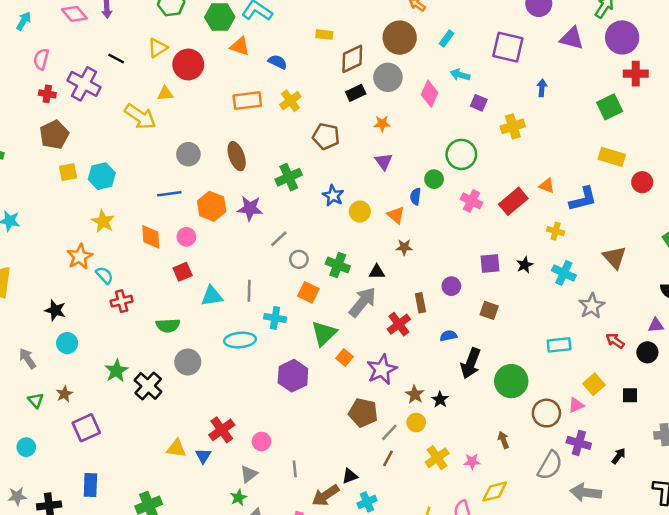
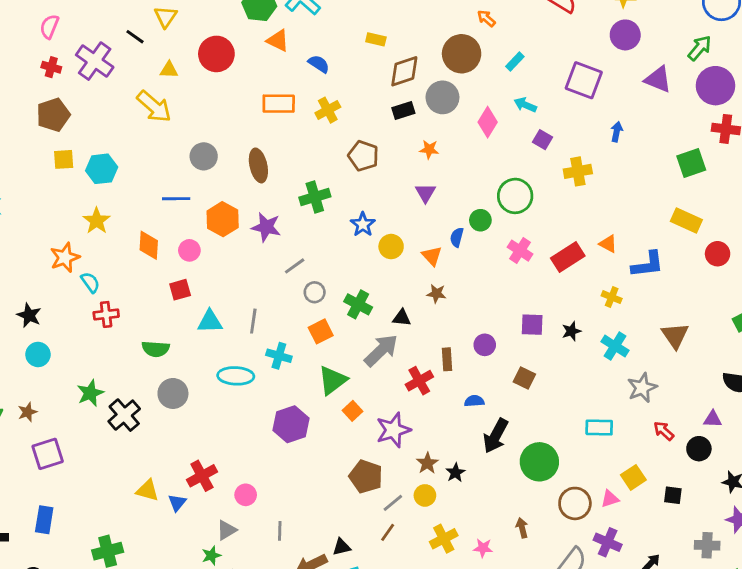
yellow triangle: (158, 48) -> (166, 17), moved, turned -30
yellow triangle: (165, 93) -> (169, 70), moved
orange square: (308, 292) -> (321, 331), turned 30

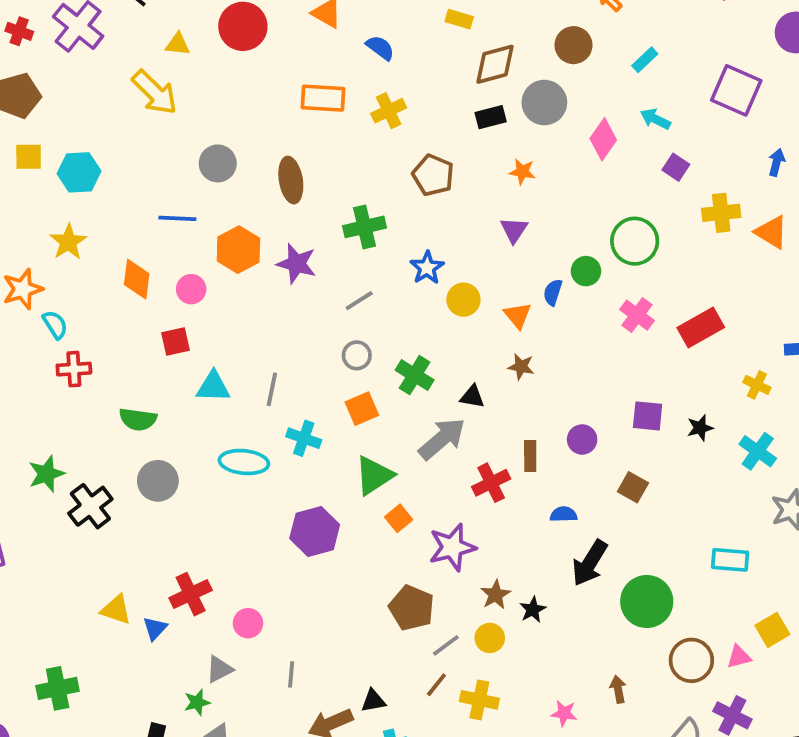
brown circle: (462, 54) -> (573, 45), size x0.7
orange triangle: (608, 244) -> (771, 232), moved, size x1.4
gray line: (295, 266) -> (359, 301), moved
yellow cross: (444, 539) -> (479, 700), moved, turned 36

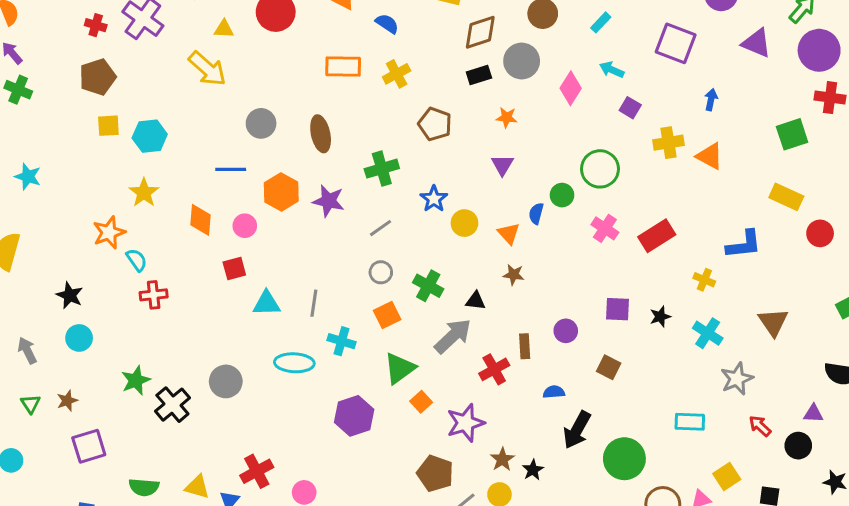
green semicircle: (138, 419) -> (144, 487), moved

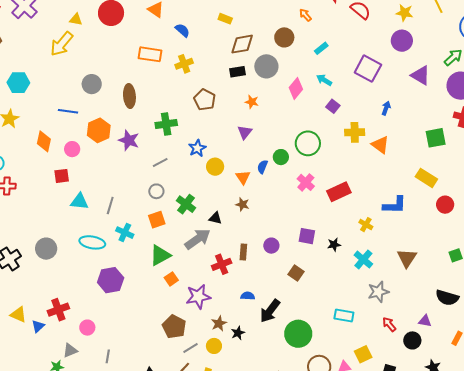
yellow arrow: (207, 69) -> (62, 44), turned 80
blue semicircle: (554, 392) -> (248, 296), moved
purple hexagon: (354, 416) -> (111, 280), moved

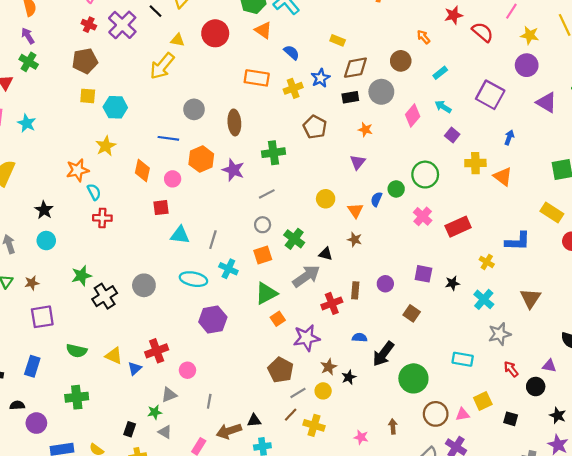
blue star: (197, 148) -> (321, 78), moved

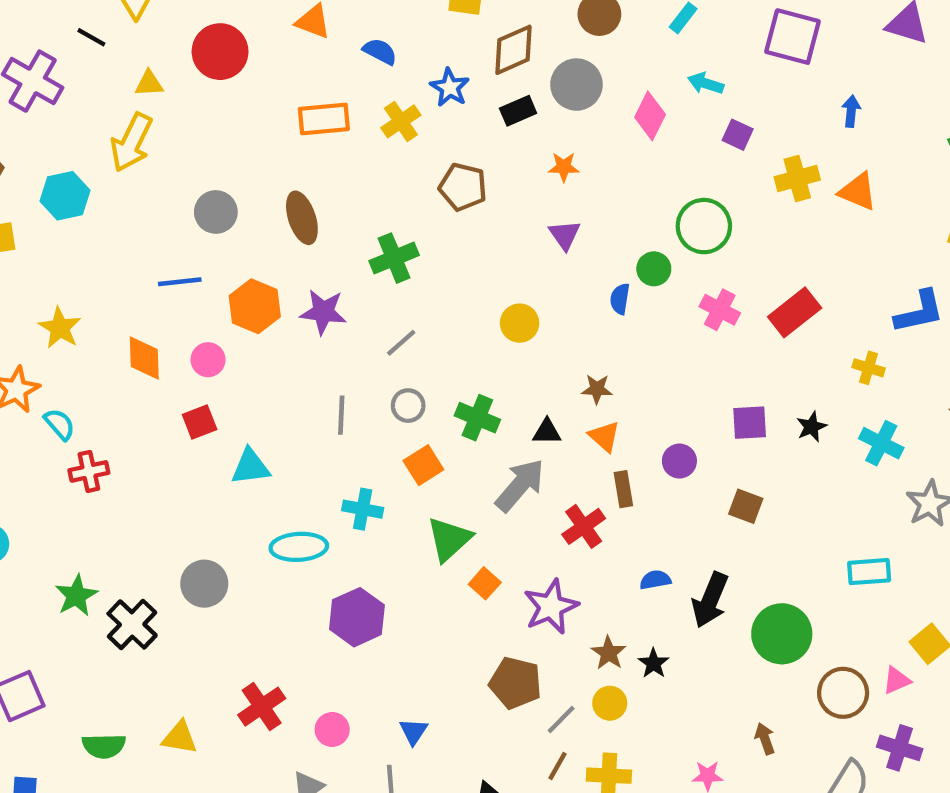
cyan hexagon: (115, 107) -> (65, 196), moved
orange triangle: (355, 210) -> (604, 436), moved
gray line: (213, 240) -> (341, 415), moved
blue triangle: (135, 368) -> (413, 731), moved

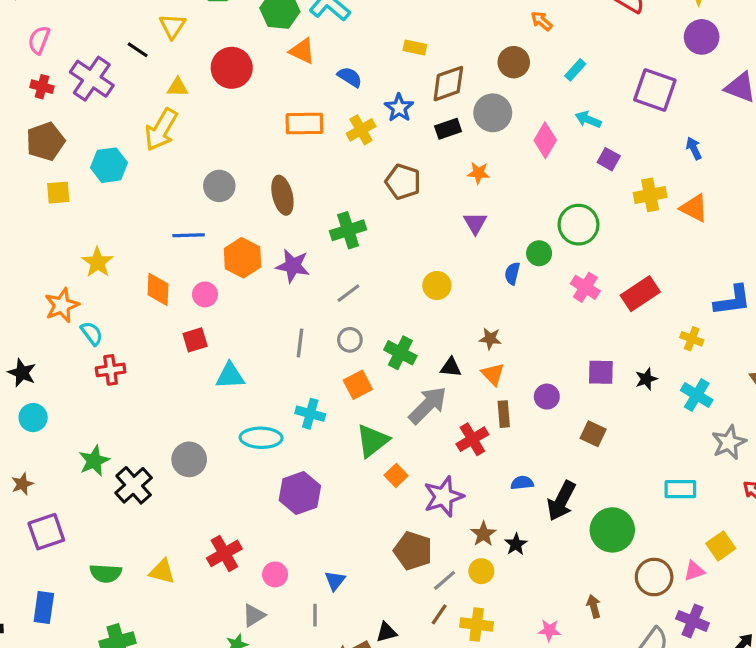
blue arrow: (851, 111) -> (694, 148), turned -35

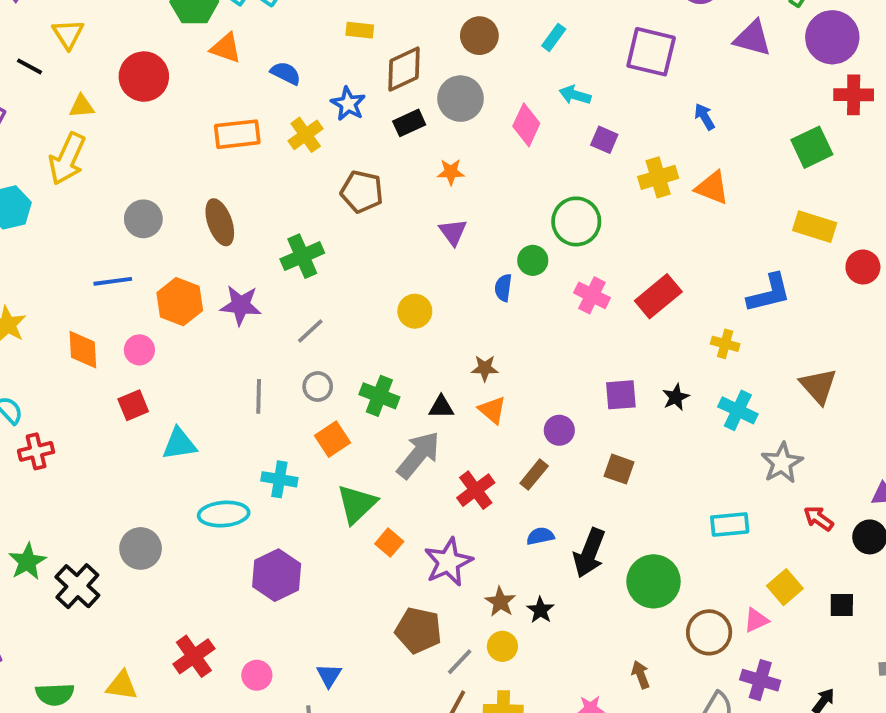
brown rectangle: (504, 414) -> (534, 475), moved, turned 50

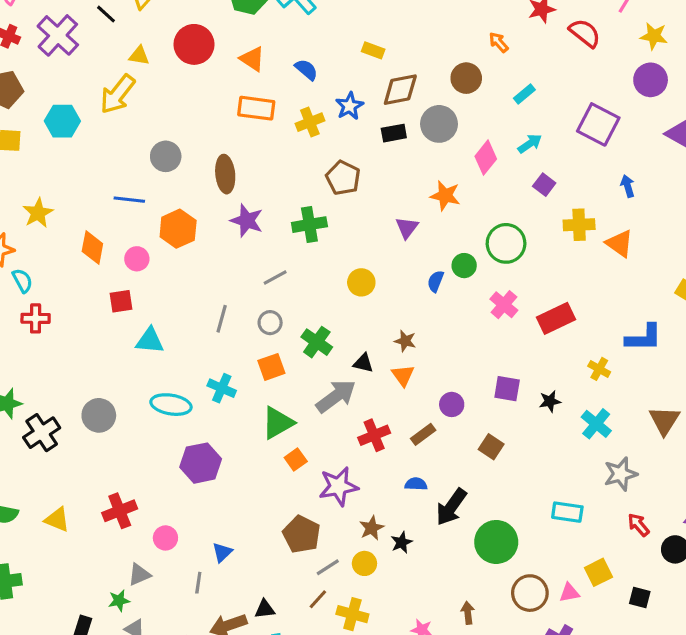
orange triangle: (226, 48) -> (252, 59), moved
cyan arrow: (575, 95) -> (530, 144), turned 115
orange star: (451, 172) -> (445, 196), moved, size x1.4
green cross: (302, 256) -> (309, 225), moved
purple star: (241, 305) -> (247, 221), moved

